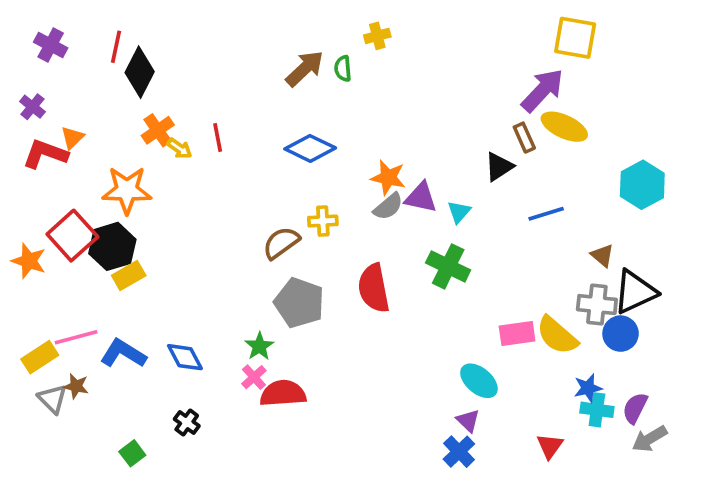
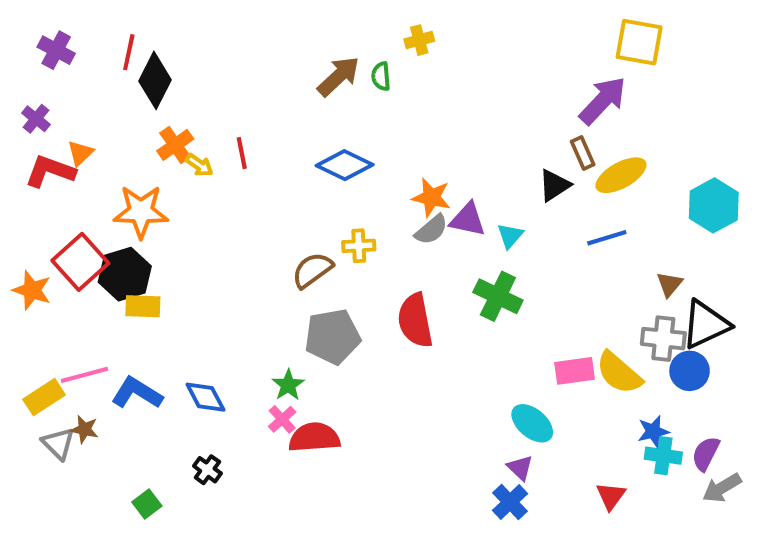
yellow ellipse: (564, 127) -> (621, 175), moved, turned -54
brown triangle: (602, 256) -> (669, 284), turned 30
yellow rectangle: (129, 275) -> (143, 306), turned 32
gray pentagon: (299, 303) -> (333, 337), turned -30

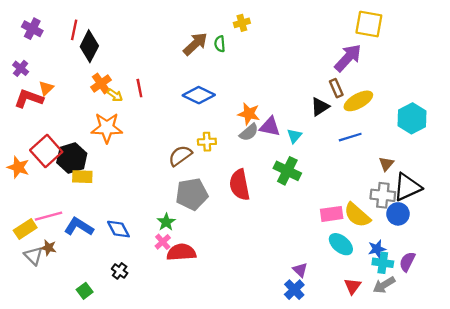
orange star: (141, 212) -> (107, 128), moved
cyan ellipse: (532, 423) -> (341, 244), moved
gray arrow: (722, 488) -> (384, 285), moved

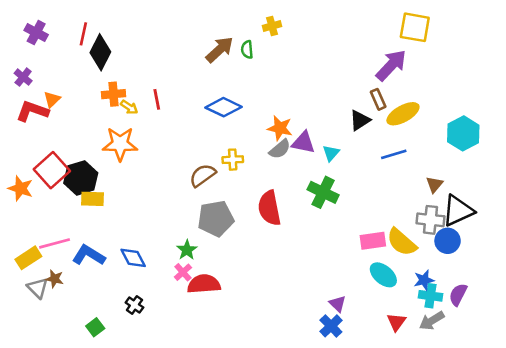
orange cross: (101, 83) -> (113, 94), turned 30

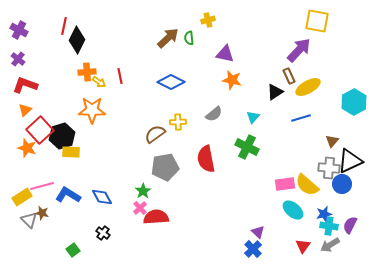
purple cross: (36, 33) -> (19, 30), moved
orange triangle: (52, 99) -> (25, 110), moved
orange star: (280, 128) -> (232, 80), moved
purple triangle: (303, 143) -> (225, 54), moved
orange star: (20, 188) -> (27, 148), moved

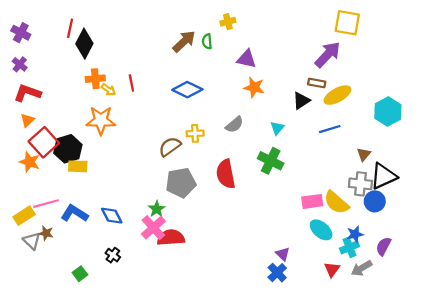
brown rectangle: (289, 76) -> (317, 83), turned -56
pink cross: (140, 208) -> (153, 228), size x1.6
cyan cross: (329, 226) -> (350, 247), moved, turned -30

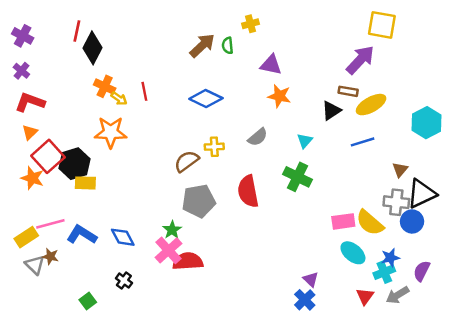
orange cross: (95, 79) -> (105, 86), turned 30

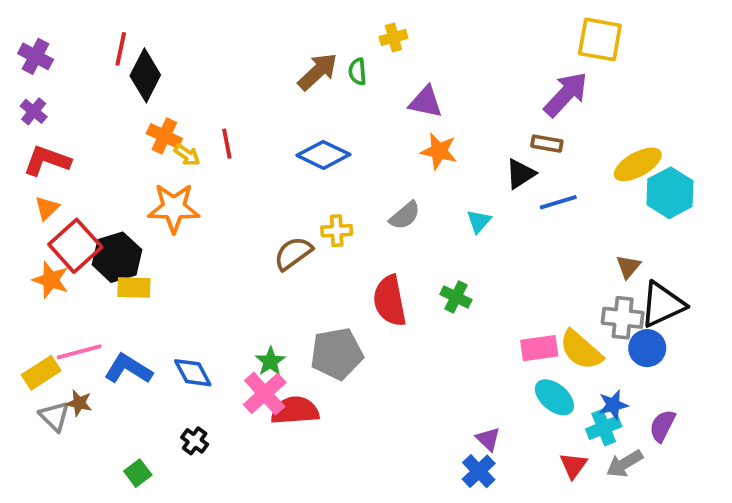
yellow ellipse: (371, 105) -> (638, 164), moved
blue line: (363, 142) -> (558, 202), moved
green cross: (297, 177) -> (456, 297), moved, size x0.7
gray pentagon: (199, 201) -> (337, 354), moved

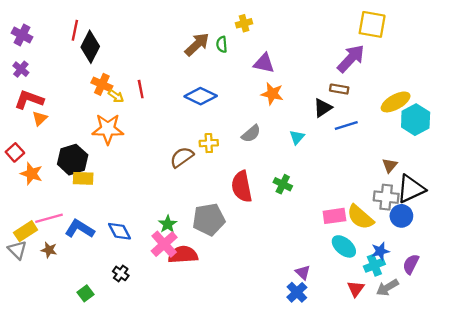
orange triangle: (47, 208) -> (40, 118), moved
red square: (75, 246) -> (15, 152), moved, size x0.6
gray triangle: (54, 416) -> (17, 250), moved

